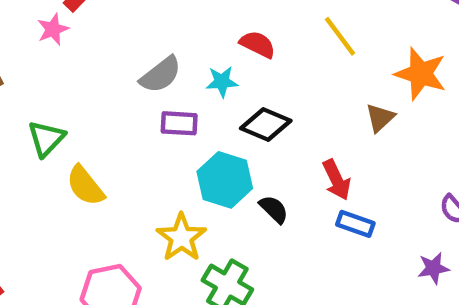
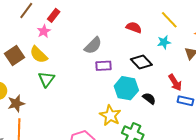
cyan star: (222, 82) -> (164, 42), moved
black diamond: (266, 125) -> (141, 62), turned 30
yellow semicircle: (85, 186) -> (39, 55), moved

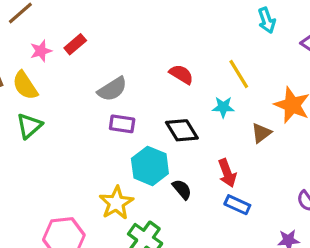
red rectangle: (54, 15) -> (75, 44), moved

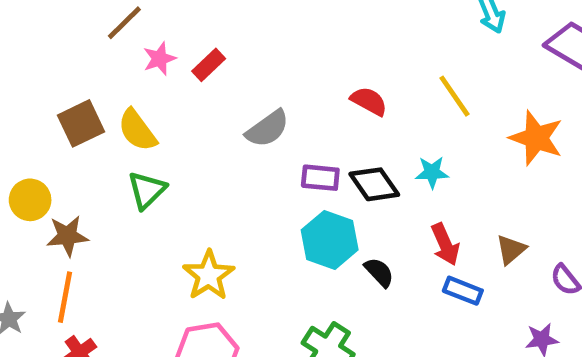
pink star: (41, 51) -> (159, 59), moved
cyan star: (223, 107) -> (432, 172), moved
purple rectangle: (122, 124) -> (320, 178), moved
brown triangle: (261, 133) -> (511, 250), moved
yellow star: (116, 203) -> (209, 275), moved

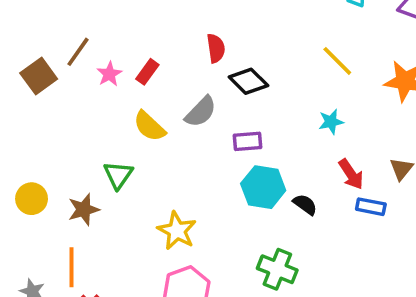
red semicircle: (369, 101) -> (216, 48), moved, turned 64
brown square: (81, 123) -> (39, 76), moved
yellow semicircle: (137, 130) -> (149, 126), moved
black diamond: (374, 184) -> (248, 81), moved
brown star: (67, 236) -> (84, 210), moved

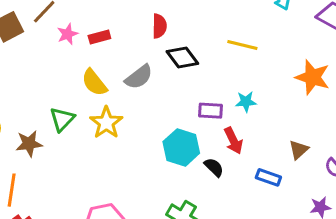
yellow line: (337, 61) -> (242, 45), moved, turned -40
red rectangle: (147, 72) -> (99, 37), turned 30
purple rectangle: (247, 141) -> (210, 111), moved
red arrow: (351, 174) -> (233, 141), moved
yellow star: (177, 231) -> (106, 123), moved

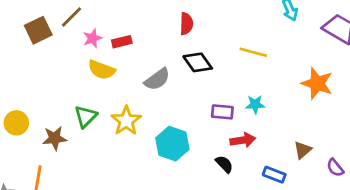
red semicircle: (159, 26) -> (186, 24), moved
yellow semicircle: (94, 83) -> (102, 70), moved, turned -32
red arrow: (233, 141) -> (243, 140), turned -75
cyan hexagon: (181, 147) -> (172, 144), moved

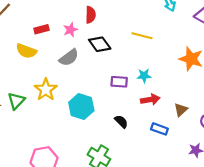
pink star: (93, 38) -> (70, 30), moved
green triangle: (86, 116) -> (16, 101), moved
red arrow: (243, 140) -> (150, 100), moved

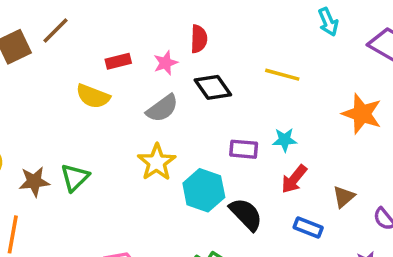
yellow star: (46, 90) -> (157, 162), moved
red arrow: (150, 100) -> (294, 179), turned 138
cyan hexagon: (81, 107) -> (204, 190), moved
black semicircle: (121, 122) -> (246, 214), size x1.5

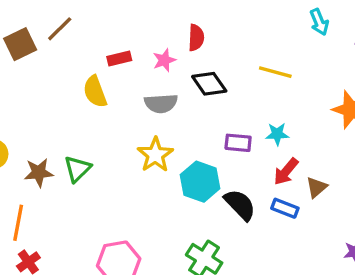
yellow semicircle: (93, 96) -> (95, 92), turned 48
gray semicircle: (162, 108) -> (161, 103), turned 32
brown triangle: (344, 197) -> (317, 187), moved
blue rectangle: (308, 228) -> (285, 208), moved

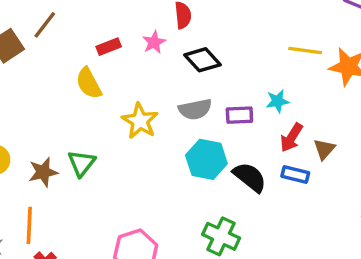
yellow line: (275, 72) -> (305, 51), moved
gray semicircle: (161, 103) -> (195, 109), moved
yellow star: (155, 155) -> (140, 121), moved

